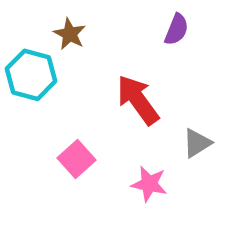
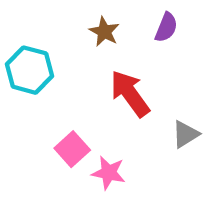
brown star: (70, 34) -> (104, 32), moved
pink star: (149, 184) -> (109, 173), moved

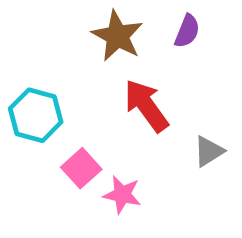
brown star: (104, 32) -> (117, 36), size x1.5
cyan hexagon: (29, 70) -> (36, 115), moved

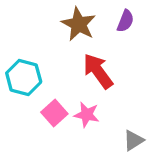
gray triangle: (209, 151) -> (133, 140), moved
pink star: (122, 195) -> (87, 115), moved

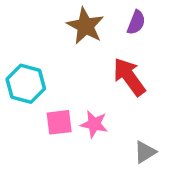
red arrow: (98, 71) -> (129, 77), moved
pink square: (54, 113) -> (59, 122), turned 35

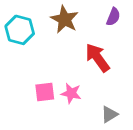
purple semicircle: (136, 22) -> (113, 17), moved
cyan hexagon: (26, 84) -> (20, 30), moved

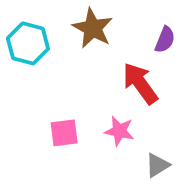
purple semicircle: (113, 17) -> (165, 40), moved
pink star: (71, 93) -> (119, 131), moved

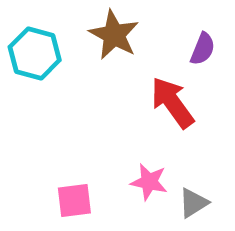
pink star: (119, 131) -> (149, 182), moved
pink square: (64, 133) -> (74, 201), moved

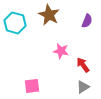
red arrow: (172, 103) -> (83, 65), moved, size x0.7
pink star: (149, 182) -> (61, 51), moved

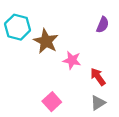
brown star: (49, 15) -> (46, 41), moved
pink square: (32, 86) -> (52, 102), moved, turned -35

